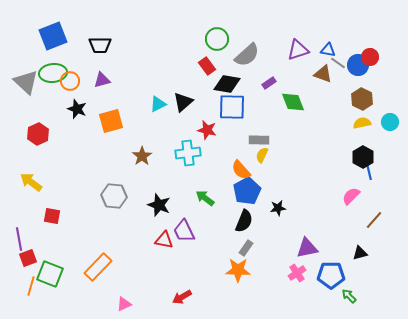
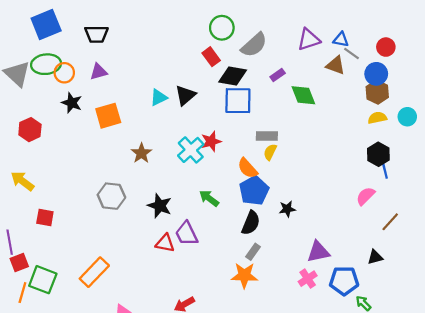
blue circle: (358, 65) -> (376, 74), moved
red star: (207, 130) -> (211, 141), moved, turned -30
cyan cross: (188, 153) -> (191, 150), turned -35

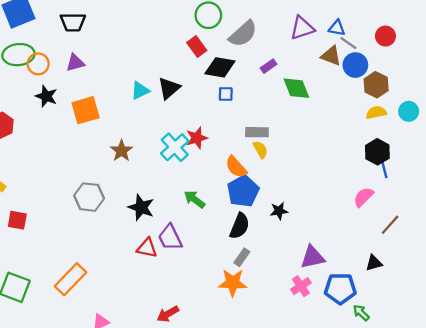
blue circle: (376, 74) -> (355, 65), moved
blue square: (238, 101) -> (226, 94), size x0.5
yellow semicircle: (270, 152) -> (260, 150), turned 126

